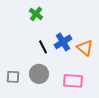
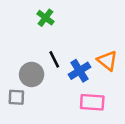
blue cross: (63, 42) -> (80, 71), moved
gray circle: (39, 74) -> (32, 74), moved

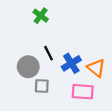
orange triangle: (107, 61) -> (96, 68), moved
gray square: (16, 97) -> (42, 86), moved

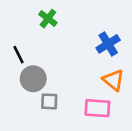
black line: (49, 53) -> (18, 55), moved
blue cross: (71, 63) -> (108, 44), moved

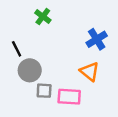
orange triangle: (113, 80) -> (89, 72), moved
pink rectangle: (97, 108) -> (69, 97), moved

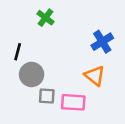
black line: (17, 49) -> (18, 52), turned 42

